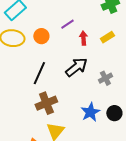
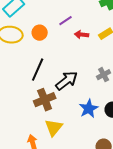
red arrow: (83, 38) -> (82, 35), turned -80
black arrow: (76, 67) -> (67, 81), moved

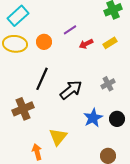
red arrow: (82, 35) -> (86, 44), turned -32
brown cross: (45, 100) -> (23, 109), moved

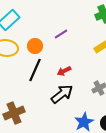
red arrow: (86, 44) -> (64, 71), moved
black line: (42, 79) -> (35, 70), moved

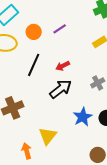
orange circle: (35, 46) -> (34, 32), moved

